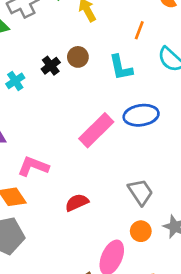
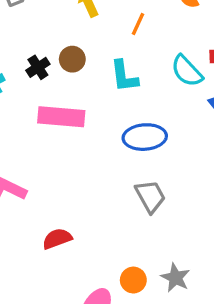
orange line: (139, 30) -> (138, 24), moved
pink rectangle: (96, 130) -> (61, 117), moved, turned 45
gray trapezoid: (140, 192) -> (150, 196), moved

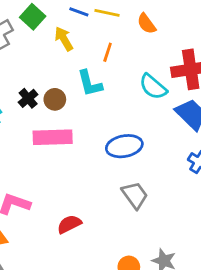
brown circle: (72, 59) -> (55, 99), moved
cyan L-shape: (124, 76) -> (90, 83), moved
red semicircle: (57, 239) -> (69, 224), moved

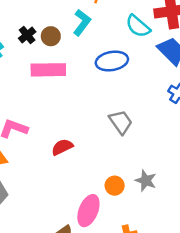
cyan L-shape: (90, 83) -> (82, 22), turned -130
blue ellipse: (124, 146) -> (112, 61), moved

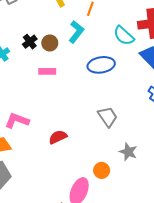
pink rectangle: (48, 70) -> (47, 71), size x0.6
gray star: (146, 181) -> (128, 152), moved

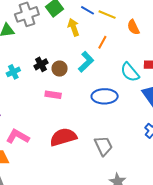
red semicircle: (58, 137) -> (63, 137), moved, size x1.5

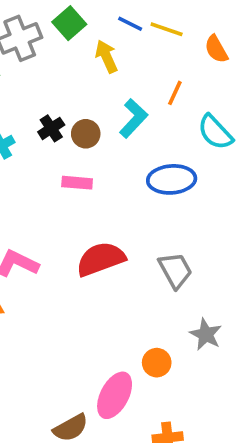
orange line: (102, 42) -> (175, 93), moved

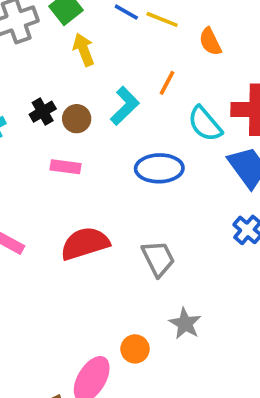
yellow arrow: (107, 56) -> (84, 50), moved

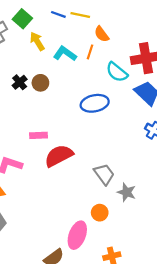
orange semicircle: (210, 42) -> (102, 34), moved
cyan L-shape: (125, 106) -> (65, 54), moved, turned -90
pink rectangle: (66, 167) -> (39, 135), moved
gray trapezoid: (158, 259) -> (104, 174), moved

